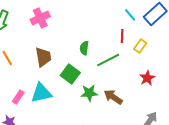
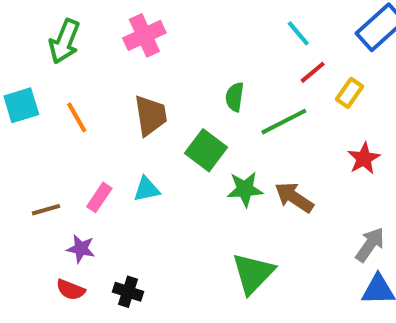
cyan line: (130, 15) -> (298, 33), moved
red line: (122, 36) -> (313, 72), turned 48
cyan triangle: (41, 93) -> (146, 189), size x0.6

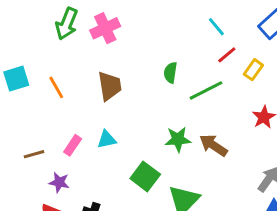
green arrow: (64, 42) -> (67, 24), moved
green square: (206, 150) -> (145, 176), moved

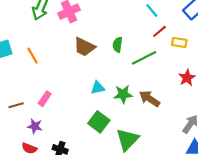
yellow rectangle: (253, 70) -> (179, 42), turned 64
brown trapezoid: (110, 86) -> (84, 47), moved, turned 125
cyan triangle: (107, 139) -> (98, 88), moved

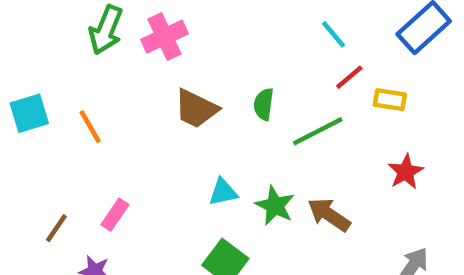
green star: (123, 94) -> (275, 206), turned 30
brown line: (16, 105) -> (56, 228), turned -40

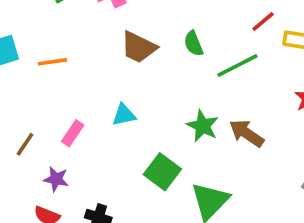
green semicircle: (264, 104) -> (193, 44), turned -30
orange line: (90, 127) -> (52, 62), turned -68
cyan triangle: (223, 192) -> (124, 115), moved

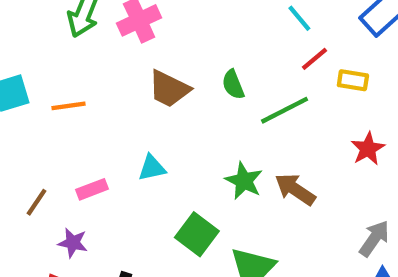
pink rectangle: (73, 133) -> (92, 189), turned 35

